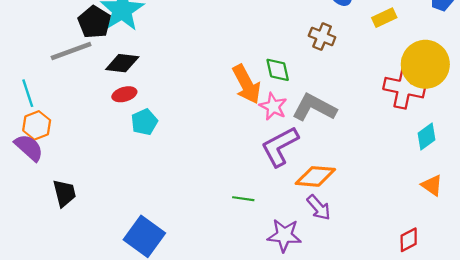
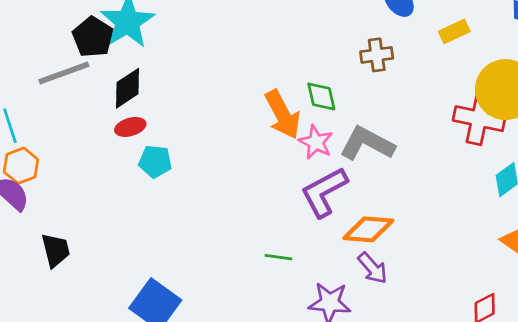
brown cross: (322, 37) -> (377, 55), turned -30
black diamond: (122, 63) -> (128, 88), turned -40
cyan pentagon: (144, 122) -> (155, 162), turned 30

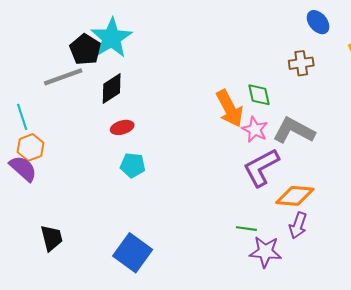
red ellipse: (130, 127) -> (122, 127), moved
cyan pentagon: (155, 162) -> (133, 165), moved
black trapezoid: (56, 250) -> (52, 238), moved
green line: (278, 257) -> (246, 229), moved
purple arrow: (373, 268) -> (298, 225), turned 60

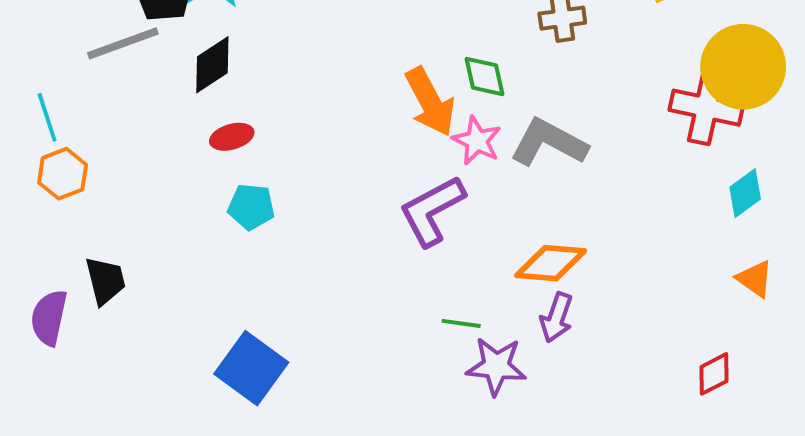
purple L-shape: (261, 167) -> (432, 211), moved
purple semicircle: (23, 169) -> (49, 318), moved, turned -120
black trapezoid: (52, 238) -> (105, 281), moved

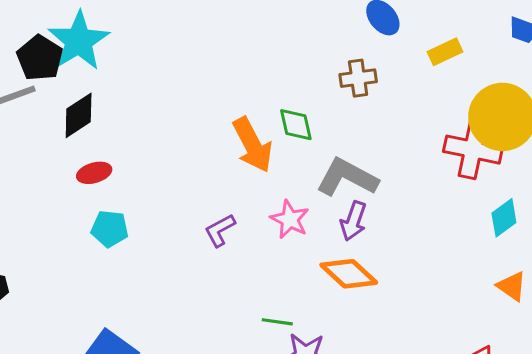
pink star: (477, 141) -> (290, 219), moved
purple L-shape: (432, 211) -> (220, 230), moved, size x0.6
orange diamond: (551, 263) -> (349, 274), turned 38
purple arrow: (557, 318) -> (353, 221), moved

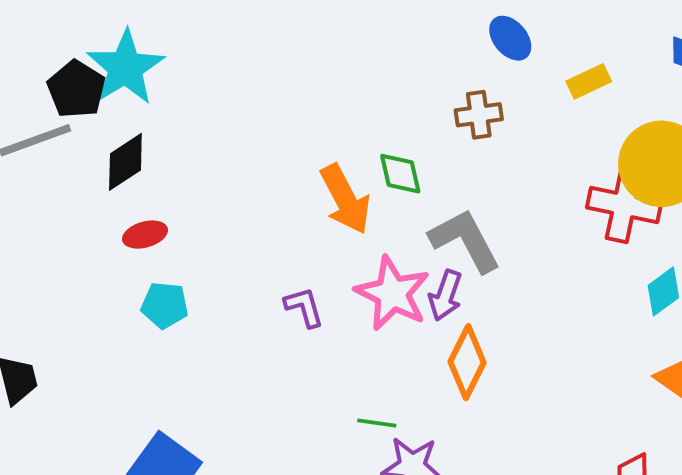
gray L-shape: (347, 177) -> (465, 240), turned 34
pink star: (290, 219) -> (392, 293), size x1.5
purple arrow: (353, 221) -> (445, 295), moved
purple L-shape: (220, 230) -> (304, 307), turned 102
orange diamond: (349, 274) -> (467, 362), turned 74

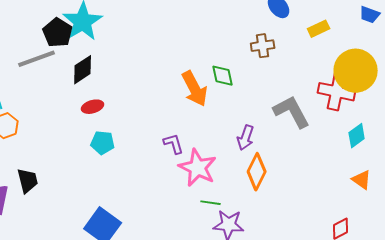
gray L-shape: (465, 240) -> (292, 112), moved
pink star: (392, 293) -> (198, 168), moved

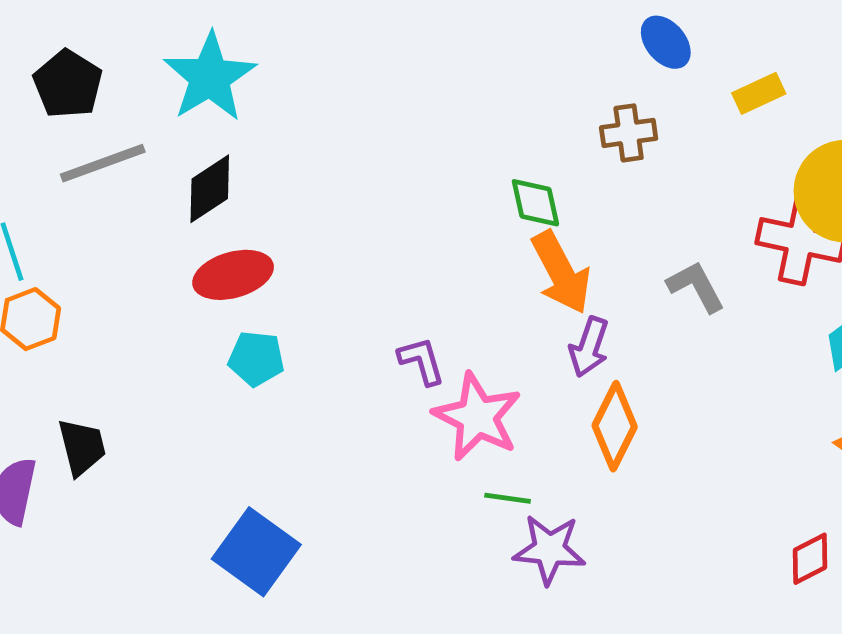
black pentagon: (58, 33) -> (68, 84), moved
orange arrow: (195, 89) -> (561, 273), moved
red ellipse: (93, 107) -> (233, 275), size x1.5
gray L-shape: (292, 112) -> (696, 286), size x0.7

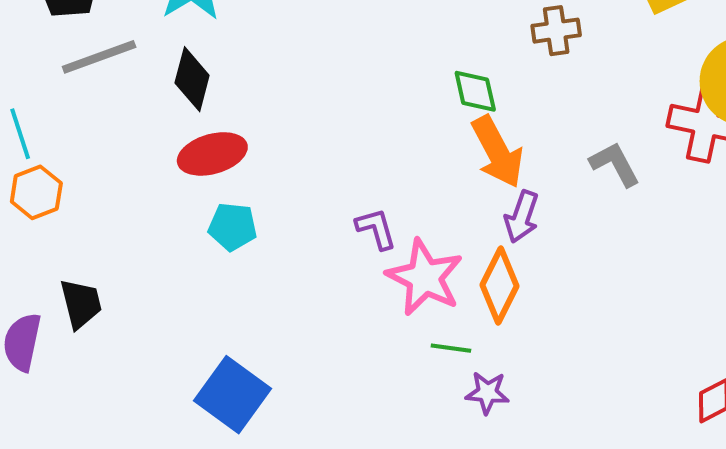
black diamond: (210, 189) -> (192, 79), turned -42
orange diamond: (615, 426) -> (499, 285), moved
purple star: (549, 549) -> (487, 393), size x0.7

